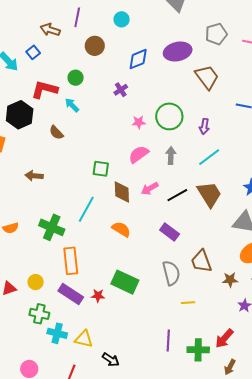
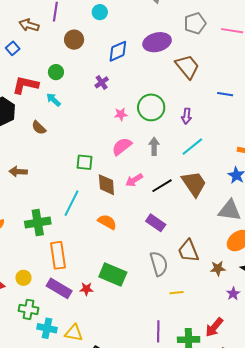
green cross: (52, 227) -> (38, 223), turned -30

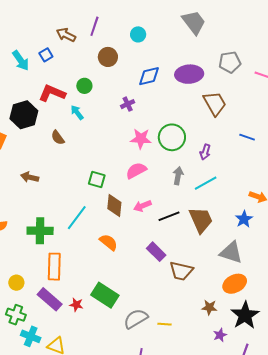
pink star: (121, 114) -> (141, 139), size x1.5
gray arrow: (154, 146) -> (178, 176), moved
brown trapezoid: (188, 251) -> (181, 271), moved, turned -65
gray semicircle: (159, 264) -> (136, 319), moved, turned -115

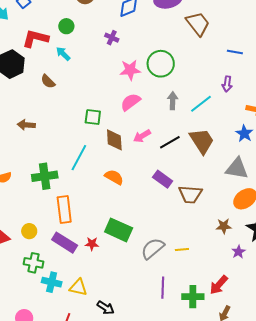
purple cross: (128, 104) -> (112, 38), turned -32
purple arrow: (205, 152) -> (227, 84), moved

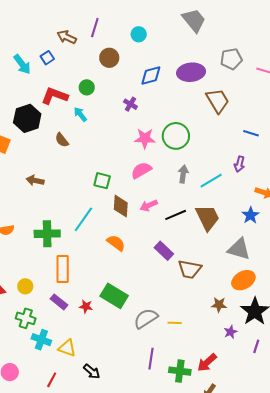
purple rectangle: (65, 243) -> (59, 302), size x0.7

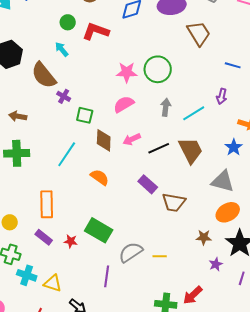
red L-shape: (55, 96) -> (96, 31), moved
purple cross: (130, 104) -> (64, 96), moved
brown semicircle: (62, 140) -> (44, 75), size x1.8
green cross: (47, 234) -> (17, 153), moved
purple line: (151, 359) -> (107, 276), moved

